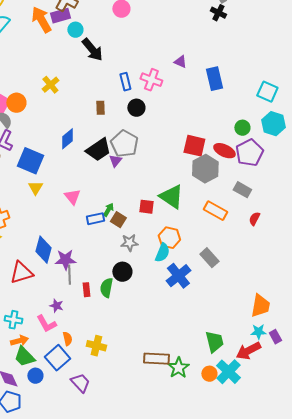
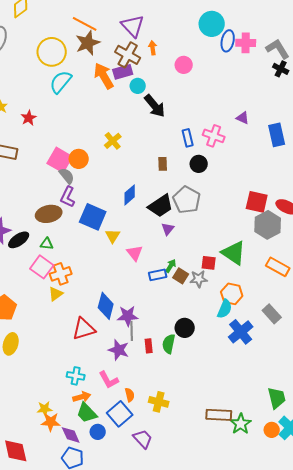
purple triangle: (115, 161) -> (168, 229), moved
yellow triangle: (35, 188) -> (113, 236), moved
gray star: (129, 243) -> (199, 279), moved
purple star: (56, 306) -> (119, 350), moved, size x1.5

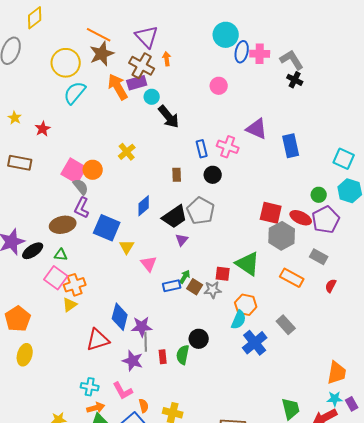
pink circle: (184, 65) -> (219, 86), moved
purple triangle: (243, 118) -> (257, 129), size x1.6

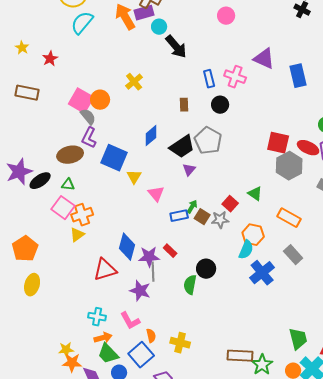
green triangle: (248, 264) -> (255, 194), size x0.6
red square: (223, 274) -> (230, 204), turned 35
orange rectangle: (292, 278) -> (289, 218), moved
red rectangle: (163, 357) -> (170, 251), moved, turned -40

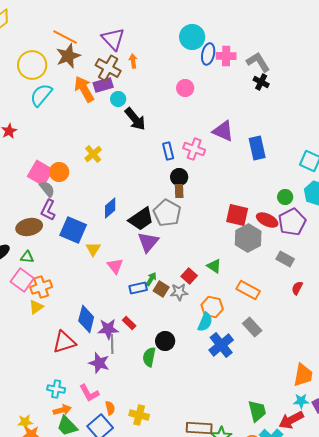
brown rectangle: (184, 105) -> (179, 191), moved
purple triangle: (189, 170) -> (148, 242), size x1.6

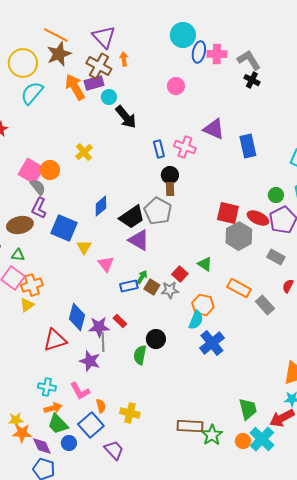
purple triangle: (148, 242) -> (139, 240), turned -40
gray rectangle: (252, 327) -> (265, 305), moved

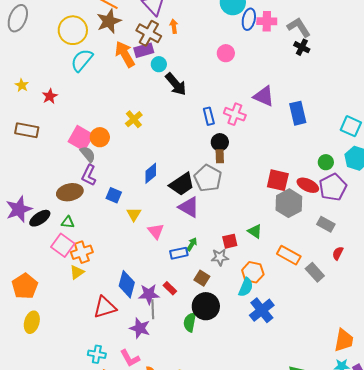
blue square: (64, 228) -> (114, 195), size x0.6
red square: (180, 274) -> (230, 241), turned 35
brown square: (152, 287) -> (202, 278), moved
black circle: (156, 339) -> (206, 306), size x1.4

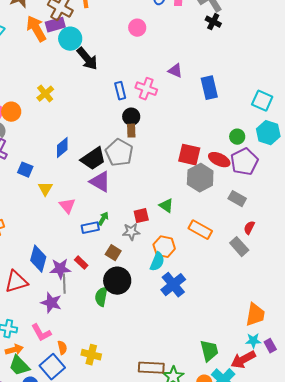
cyan circle: (159, 64) -> (70, 39), size x1.5
purple triangle: (264, 96) -> (175, 71), size x0.7
gray rectangle: (315, 272) -> (239, 247), moved

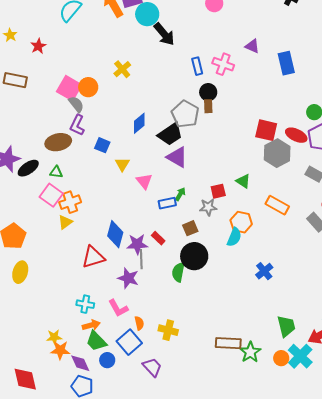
gray pentagon: (119, 153) -> (185, 114), moved
brown square: (113, 253) -> (190, 228), turned 35
blue cross: (173, 285) -> (264, 271), moved, size x0.7

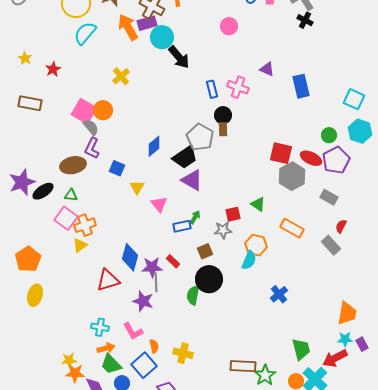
yellow cross: (122, 69) -> (121, 76), moved

